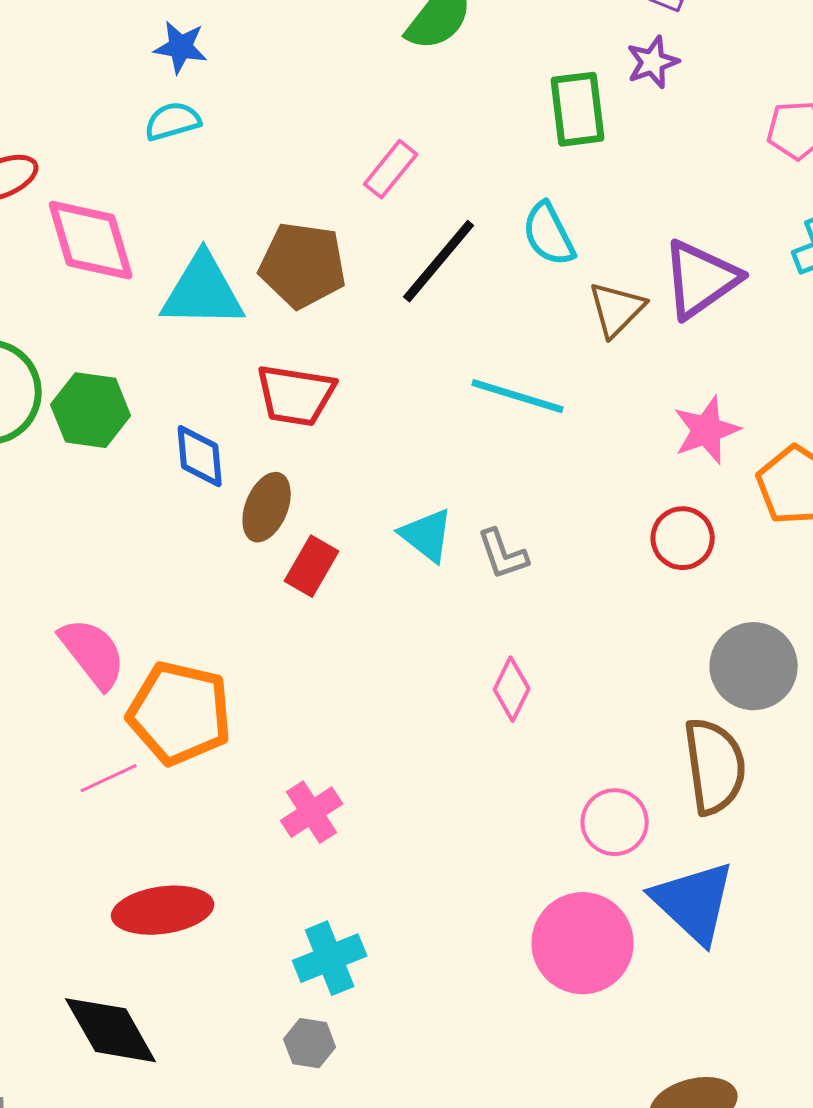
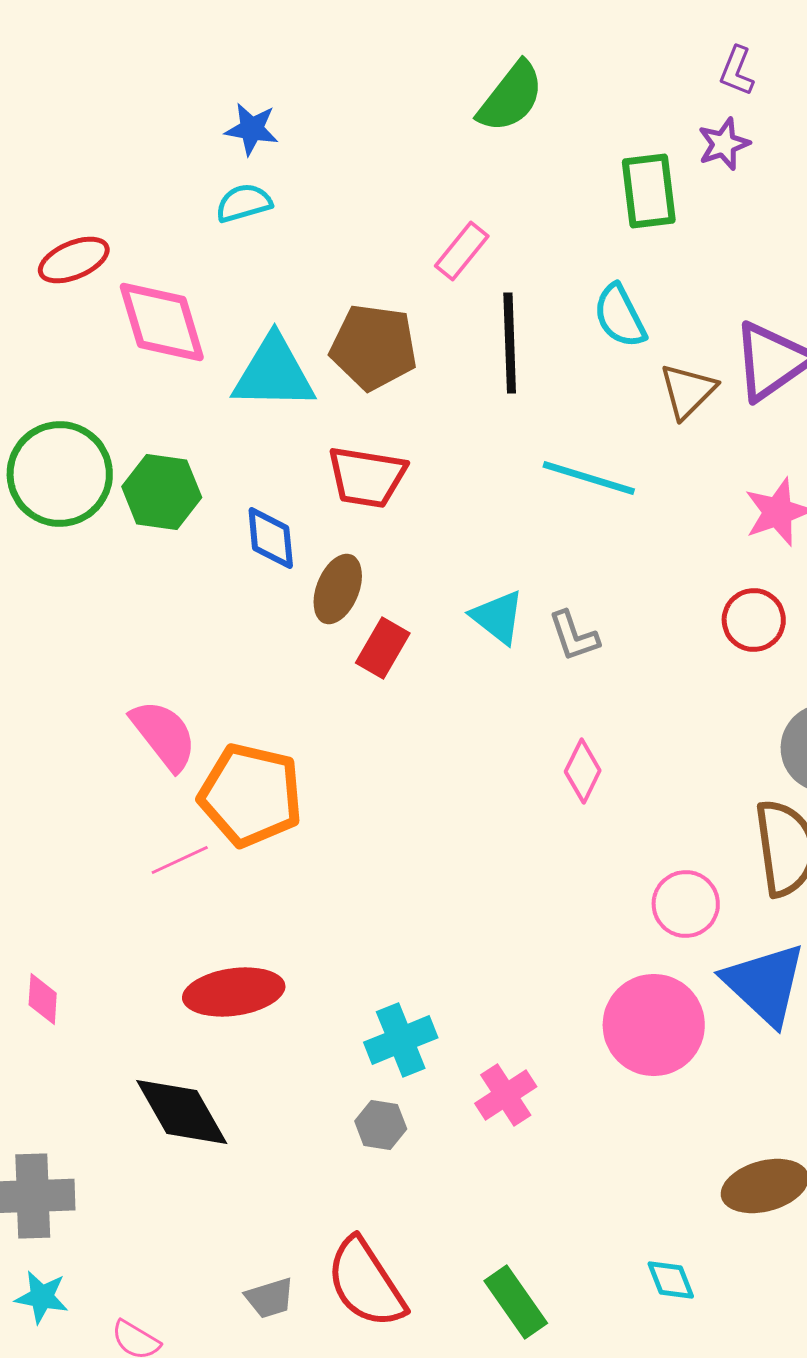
black line: (439, 261) -> (510, 343), turned -42
pink cross: (312, 812) -> (506, 1095), moved

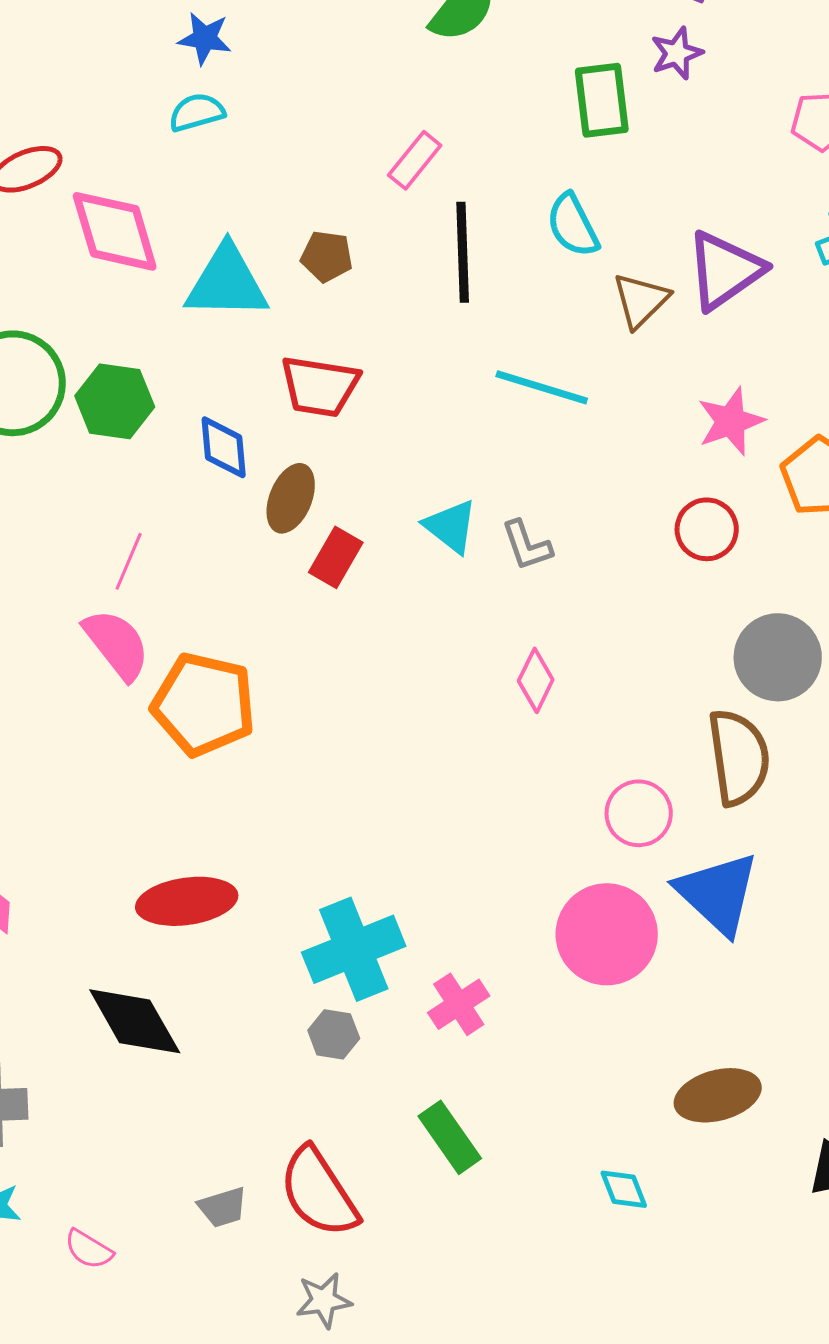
brown pentagon: (374, 347) -> (327, 256), size x0.6
pink line: (180, 860) -> (129, 561), moved, turned -42
cyan cross: (401, 1040) -> (354, 949), size x1.4
green rectangle: (516, 1302) -> (450, 1137), moved

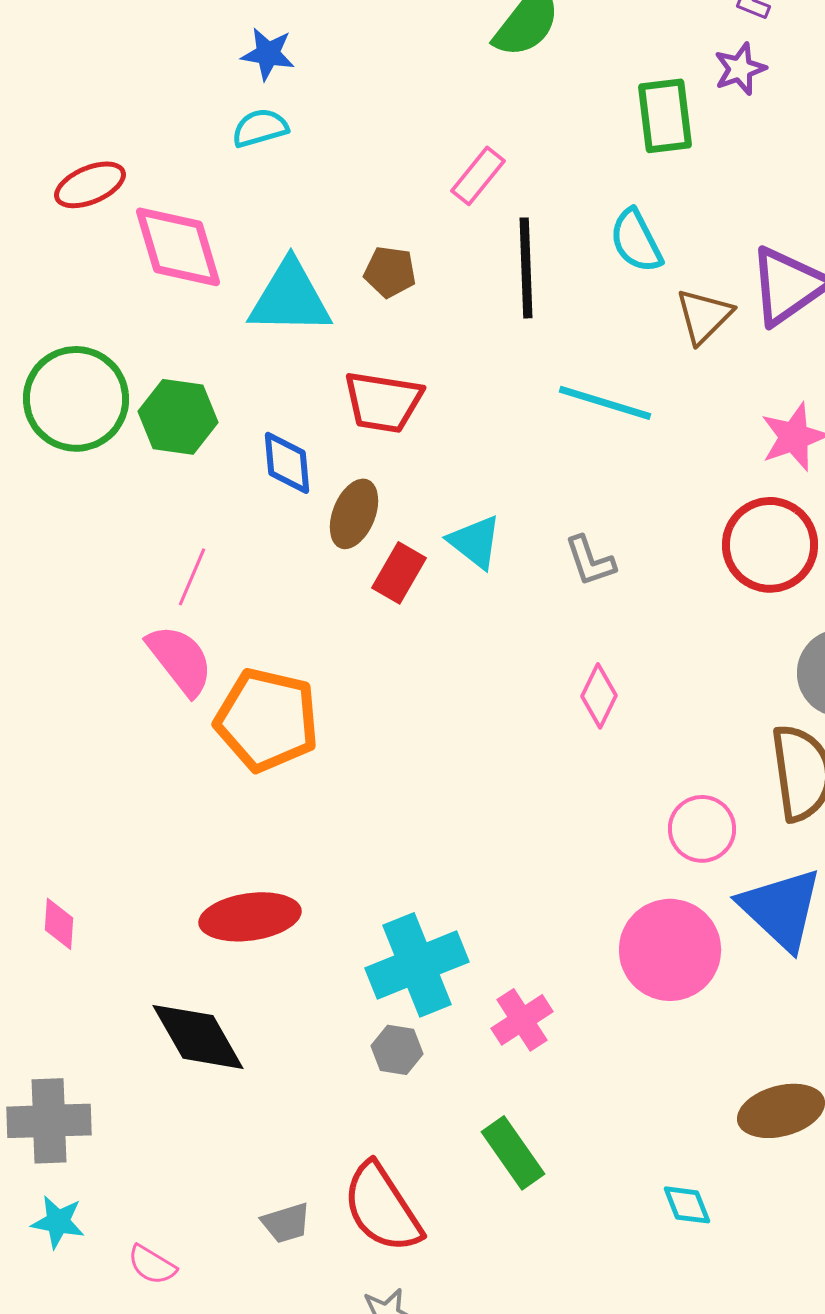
cyan triangle: (451, 526) -> (475, 542), moved
red circle: (707, 529) -> (770, 545), size x1.5

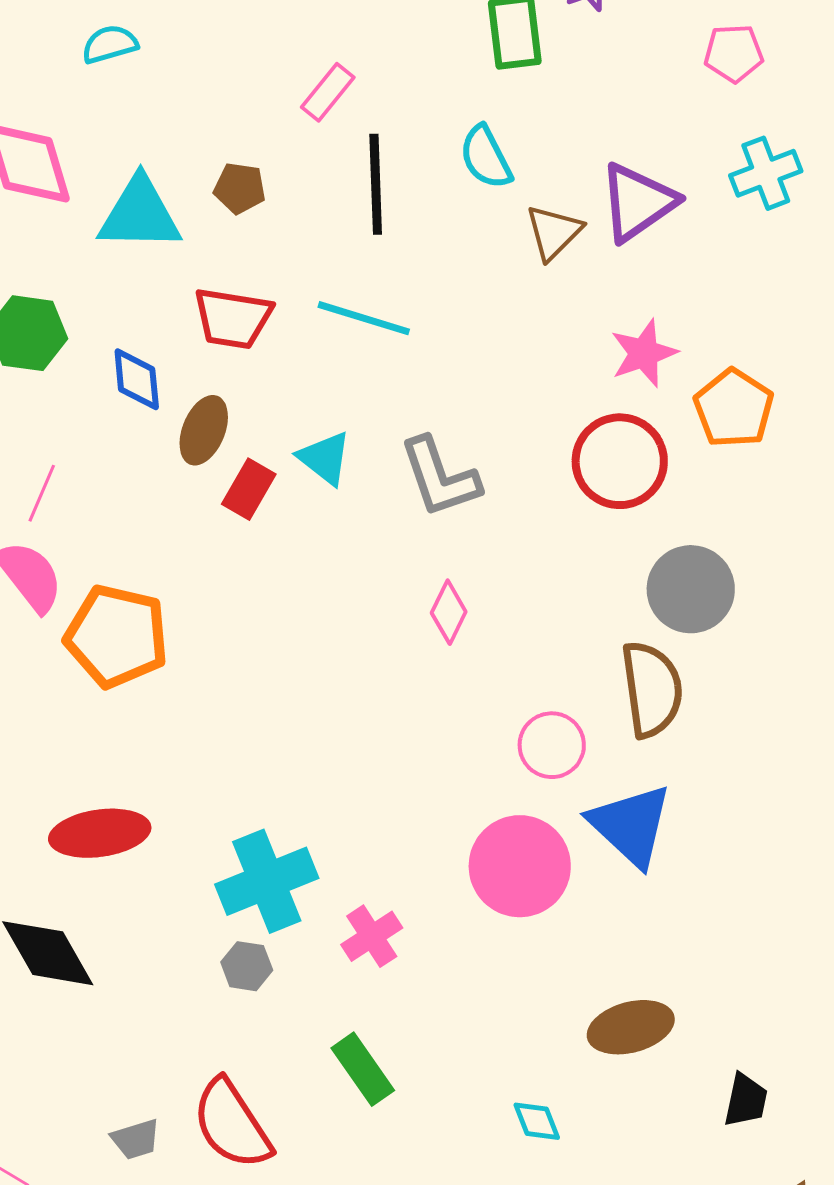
cyan line: (605, 403) -> (364, 318), moved
gray L-shape: (590, 561) -> (440, 477), size x1.6

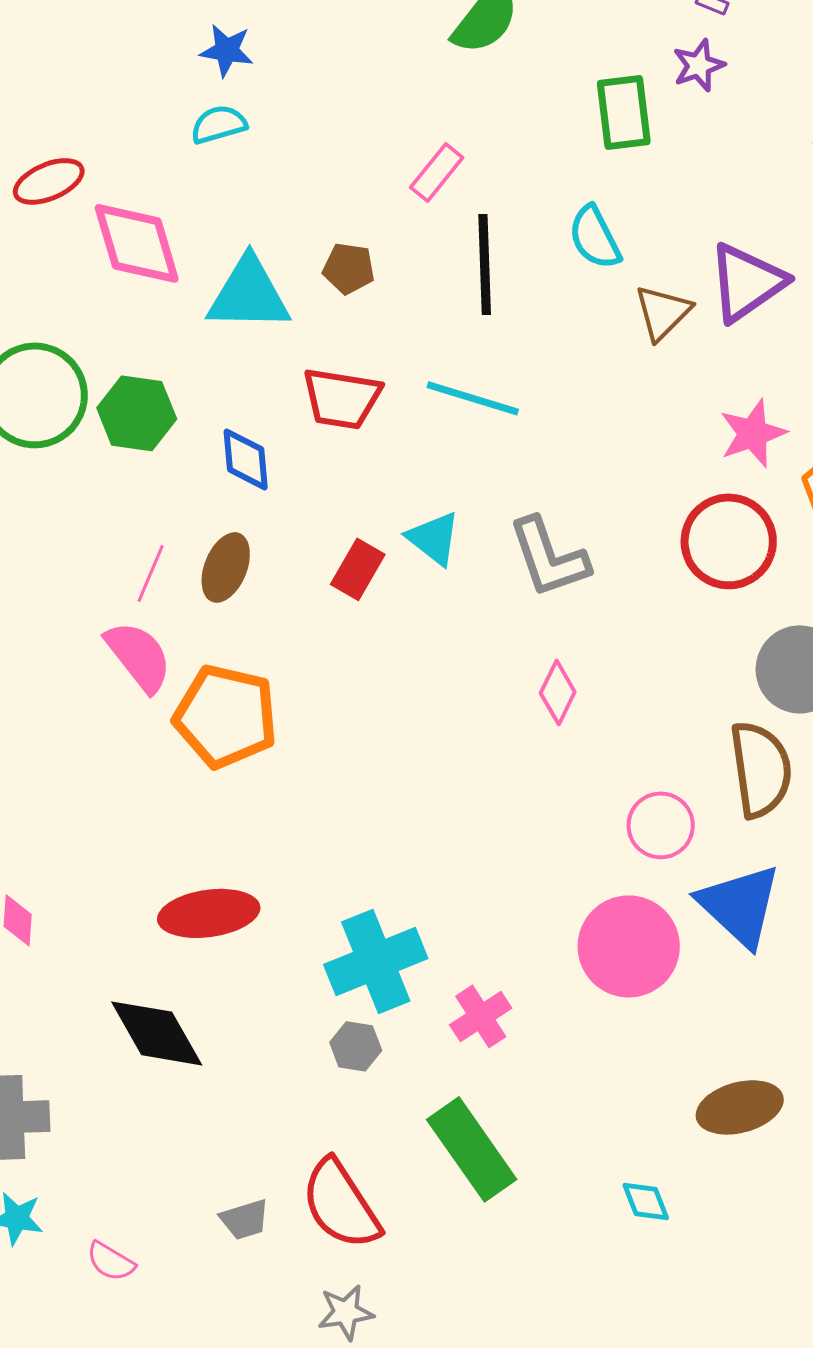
brown ellipse: (204, 430) -> (226, 567), moved
green rectangle: (363, 1069) -> (472, 1149), size x1.4

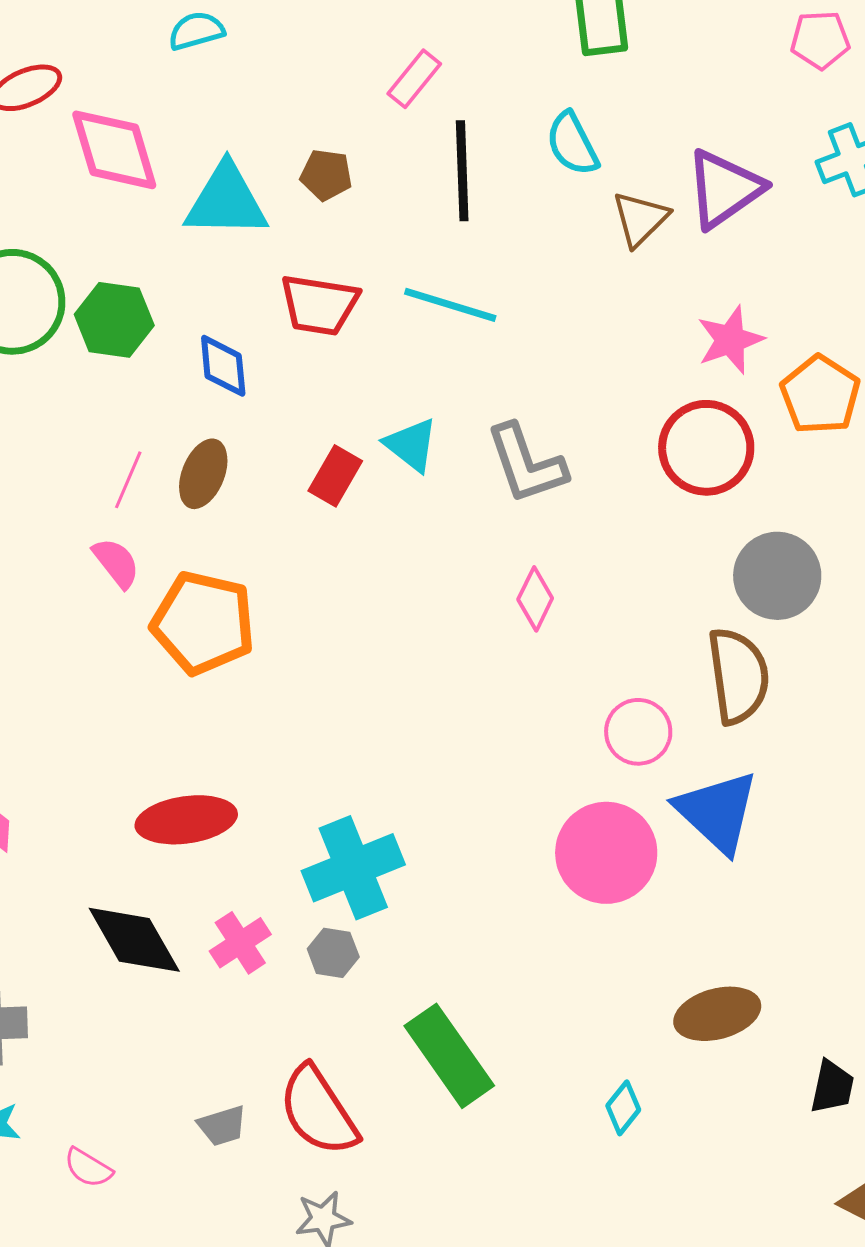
pink semicircle: (139, 656) -> (116, 563), size x0.7
pink cross: (481, 1016) -> (240, 943), moved
cyan diamond: (646, 1201) -> (623, 1108), turned 60

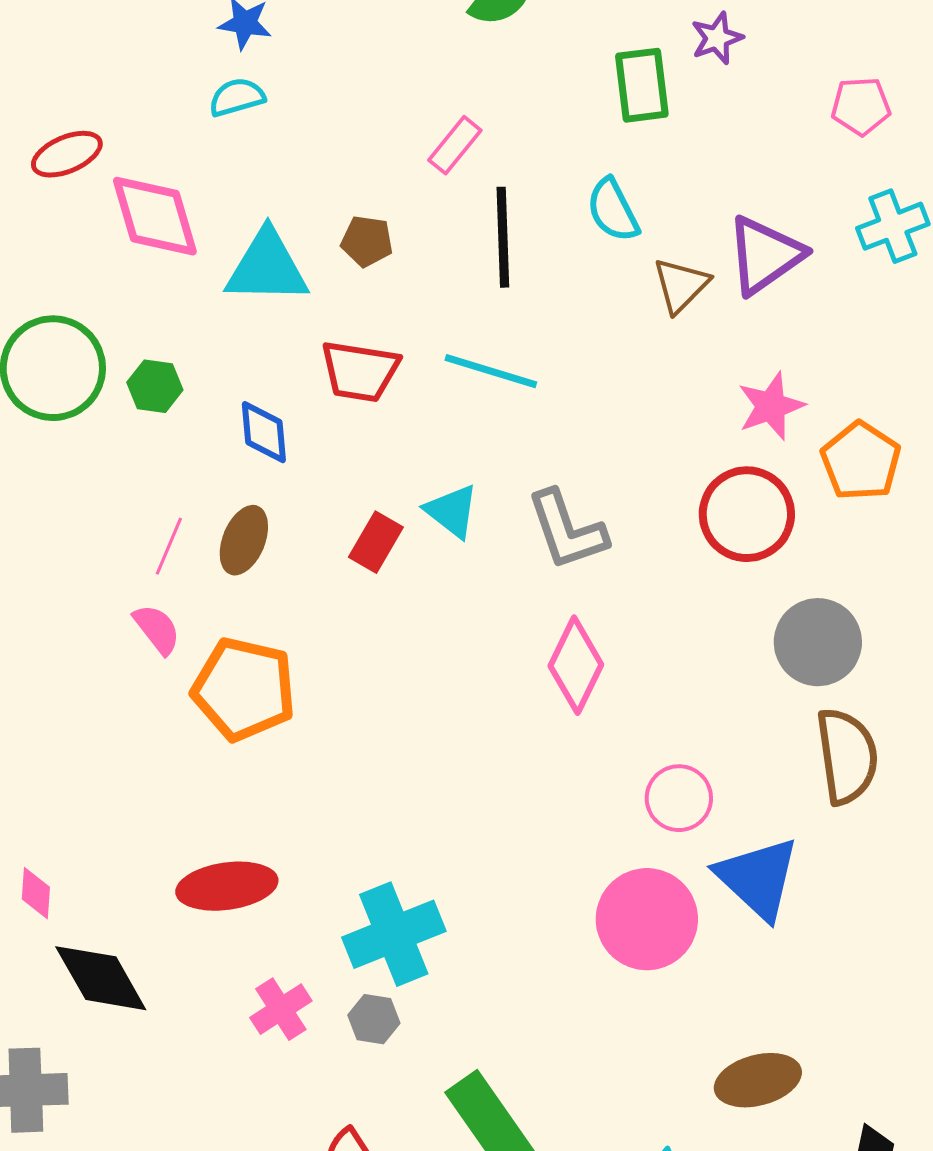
green hexagon: (114, 320) -> (155, 386), size x0.7
pink diamond: (535, 599) -> (576, 665), size x1.5
brown semicircle: (738, 676) -> (847, 756), moved
black diamond: (134, 940) -> (101, 978), moved

